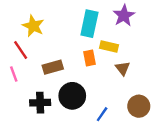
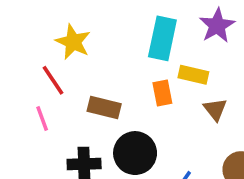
brown rectangle: (53, 67) -> (104, 108), turned 30

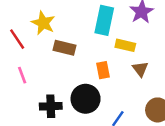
red line: (53, 80) -> (17, 39), moved
orange rectangle: (162, 93) -> (103, 70), moved
brown rectangle: (104, 108) -> (64, 48), moved

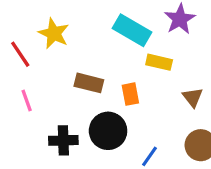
cyan rectangle: (104, 20) -> (132, 30), turned -72
brown rectangle: (64, 48) -> (89, 83), moved
brown triangle: (140, 69) -> (193, 97), moved

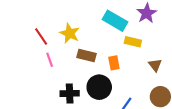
yellow star: (54, 33) -> (70, 33), moved
pink line: (27, 100) -> (50, 60), moved

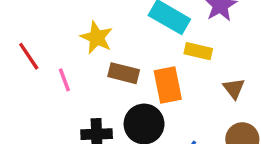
red line: (41, 37) -> (29, 56), moved
orange rectangle: (114, 63) -> (168, 85), size x1.5

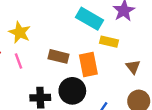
yellow star: (97, 38) -> (20, 32), moved

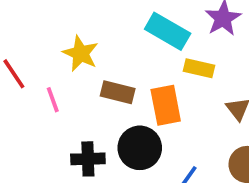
yellow star: (20, 32) -> (81, 53), moved

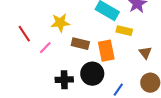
yellow star: (81, 53) -> (60, 23), turned -30
pink line: (53, 100) -> (45, 48), turned 64

